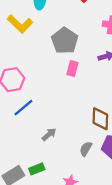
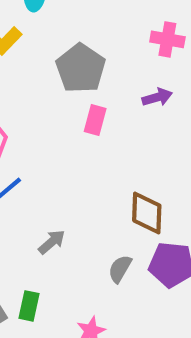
green rectangle: (37, 169) -> (29, 306), turned -56

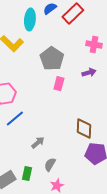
gray semicircle: (120, 269) -> (50, 165), moved

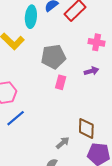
gray pentagon: (52, 59) -> (53, 57), turned 30
gray arrow: (38, 143) -> (63, 143), moved

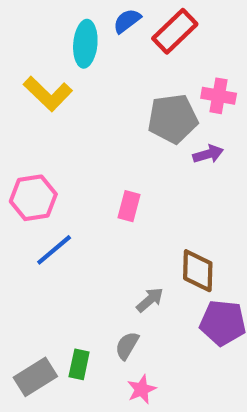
gray pentagon: (53, 57) -> (173, 119), moved
pink rectangle: (61, 82) -> (129, 206), moved

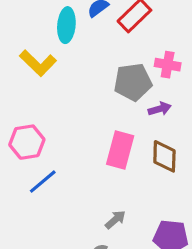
pink rectangle: (129, 206) -> (120, 150), moved, size x1.6
brown diamond: (198, 271) -> (164, 156), moved

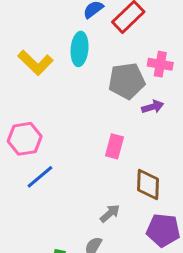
cyan ellipse: (66, 25) -> (80, 49), moved
pink rectangle: (120, 150) -> (115, 146), size x0.7
brown diamond: (164, 156) -> (148, 184), moved

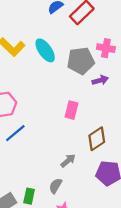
cyan ellipse: (80, 49) -> (45, 50), moved, turned -40
brown diamond: (148, 184) -> (97, 139), turned 55

